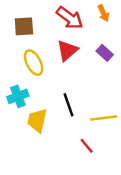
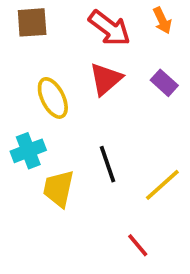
brown square: (24, 26) -> (32, 22), moved
yellow line: (103, 118) -> (162, 185), turned -35
red line: (87, 146) -> (138, 245), moved

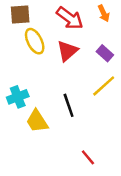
yellow ellipse: (53, 98) -> (35, 41), moved
yellow line: (162, 185) -> (104, 86), moved
yellow trapezoid: (58, 189) -> (37, 121), turned -45

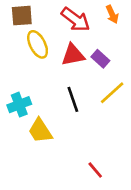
red triangle: (67, 51) -> (73, 55), turned 30
purple rectangle: (105, 53) -> (100, 59), moved
black line: (69, 105) -> (73, 99), moved

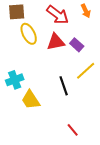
black line: (73, 99) -> (64, 86), moved

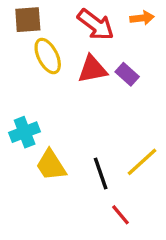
orange arrow: (86, 11) -> (142, 18), turned -72
yellow line: (86, 71) -> (142, 162), moved
black line: (64, 86) -> (101, 173), moved

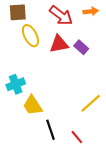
black line: (101, 173) -> (51, 130), moved

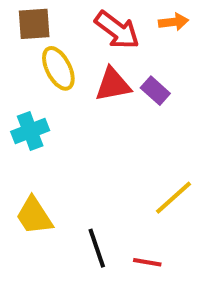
cyan cross: (16, 84) -> (30, 131), moved
yellow trapezoid: (33, 105) -> (34, 216), moved
red line: (77, 137) -> (147, 262), turned -40

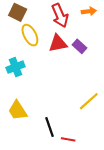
brown square: (34, 24) -> (18, 12), turned 30
red arrow: (117, 30) -> (60, 15), turned 30
red line: (147, 262) -> (68, 139), moved

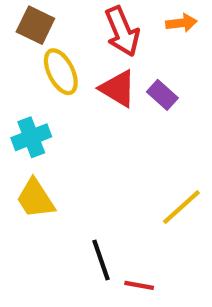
red triangle: (58, 43) -> (118, 89), turned 42
yellow trapezoid: (18, 110) -> (35, 199), moved

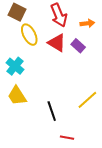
orange arrow: (181, 23) -> (87, 23), moved
cyan cross: (31, 137) -> (15, 66), turned -30
black line: (101, 260) -> (52, 111), moved

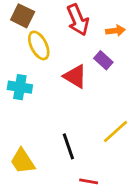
red triangle: (57, 43) -> (75, 76), moved
cyan cross: (15, 66) -> (20, 87), turned -30
yellow trapezoid: (17, 96) -> (23, 161), moved

